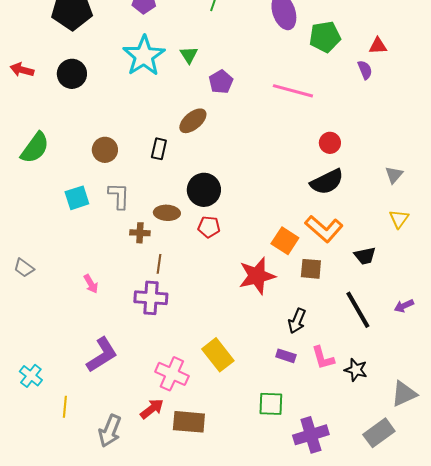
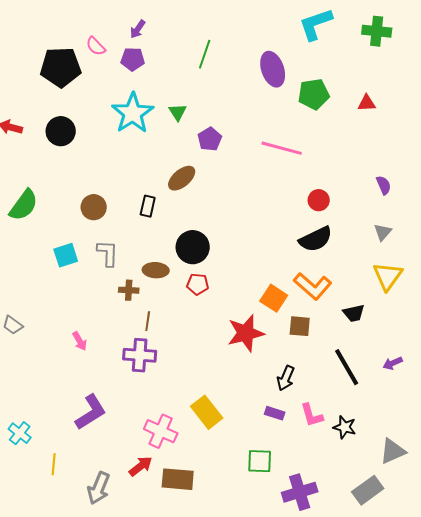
purple semicircle: (365, 70) -> (384, 185), moved
yellow triangle: (399, 219) -> (388, 276), size x1.5

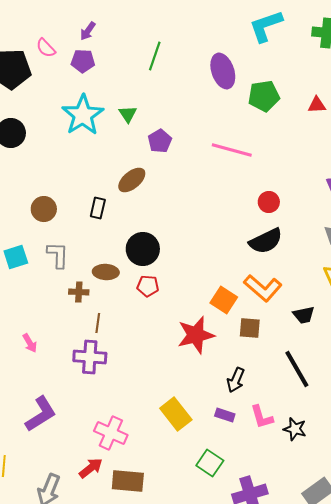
yellow rectangle: (207, 412) -> (176, 414), moved
green square: (260, 461) -> (210, 463), turned 32

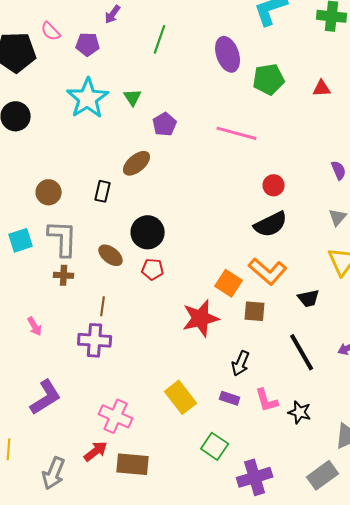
purple arrow: (88, 31) -> (113, 14), moved
gray L-shape: (58, 255) -> (63, 238), size x1.4
brown ellipse: (106, 272) -> (111, 255), turned 35
brown cross: (79, 292) -> (64, 275), moved

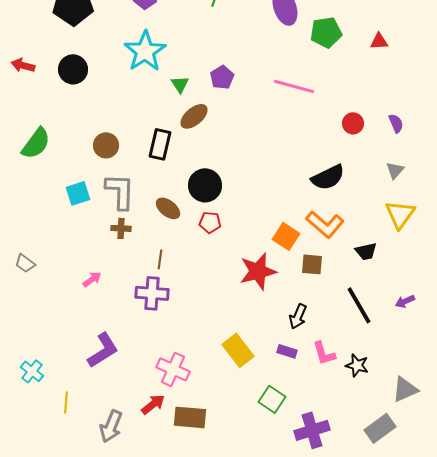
green triangle: (133, 97) -> (180, 84), moved
red circle: (274, 185) -> (353, 123), moved
black rectangle: (103, 191) -> (160, 144), size x1.4
pink arrow: (35, 326) -> (92, 279), turned -96

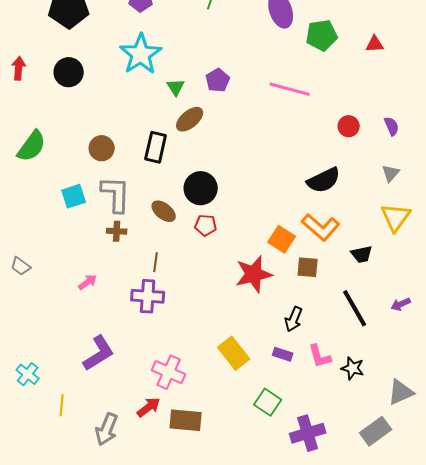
red arrow: (23, 65) -> (19, 68), turned 80

